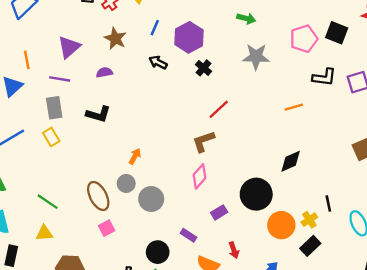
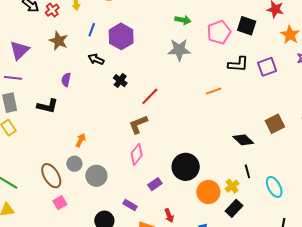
green arrow: (246, 18) -> (183, 20), moved
black cross: (203, 68) -> (120, 81), moved
purple semicircle: (104, 72) -> (66, 80), moved, turned -64
black diamond: (291, 161) -> (243, 140), moved, turned 70

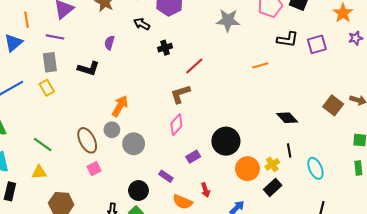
black cross: (120, 81) -> (165, 48), turned 32
brown square: (275, 124) -> (333, 105), moved, turned -30
orange arrow: (81, 140) -> (120, 106), size x1.5

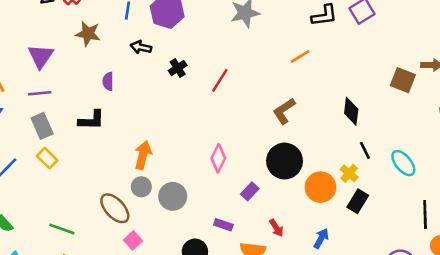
brown L-shape: (180, 94) -> (284, 111), moved
black diamond: (287, 118) -> (351, 111), turned 65

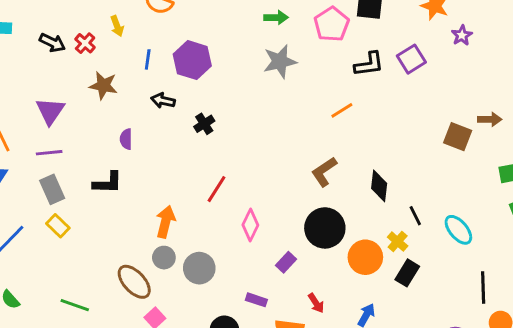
red line: (220, 80) -> (216, 189), moved
black diamond: (351, 111) -> (379, 186), moved

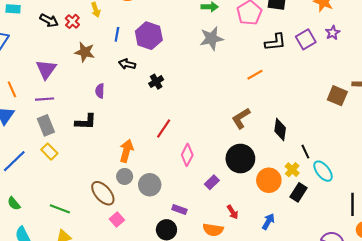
purple star: (462, 35) -> (333, 33), moved
cyan ellipse: (458, 230) -> (323, 171), moved
purple rectangle: (256, 300) -> (179, 210), moved

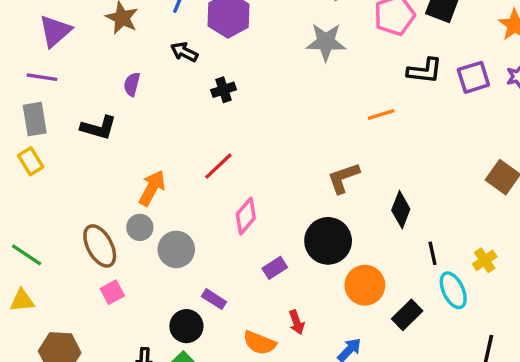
yellow cross: (292, 170) -> (485, 260), moved

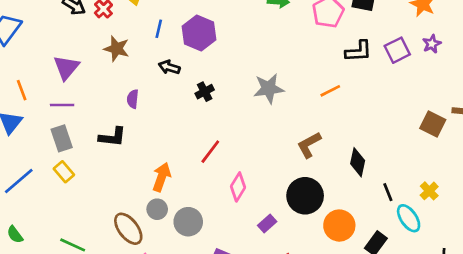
gray star: (326, 42) -> (269, 89), moved

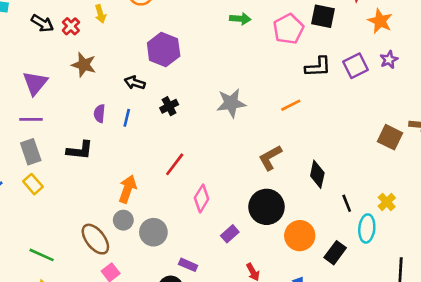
blue line: (159, 29) -> (127, 118), moved
cyan ellipse: (409, 218) -> (367, 228), turned 40

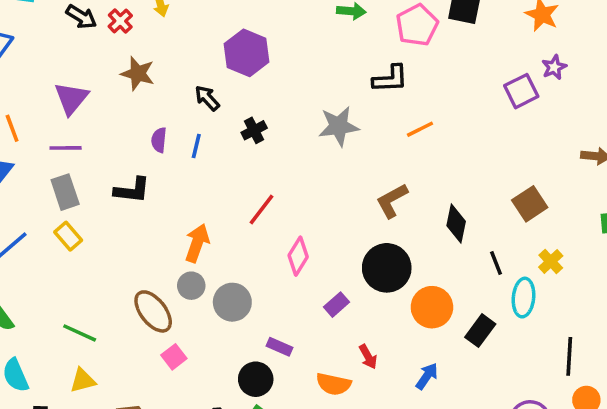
purple square: (356, 66) -> (521, 91), moved
black L-shape: (318, 67) -> (390, 79), moved
black arrow: (135, 83) -> (207, 98), turned 30
brown square: (390, 137) -> (530, 204), moved, turned 30

